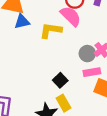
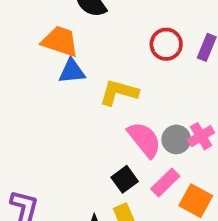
pink semicircle: (71, 16) -> (144, 140), moved
pink rectangle: (92, 72) -> (165, 182), moved, turned -42

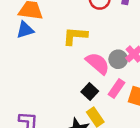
blue triangle: (72, 71) -> (25, 30), moved

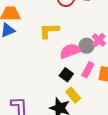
pink semicircle: (98, 63) -> (70, 51), turned -55

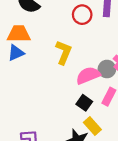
yellow L-shape: (49, 31) -> (64, 52), turned 115

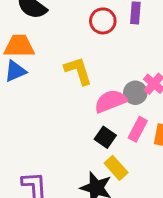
yellow L-shape: (64, 52) -> (78, 71), turned -40

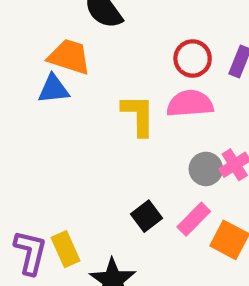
pink semicircle: (110, 101) -> (190, 104), moved
yellow rectangle: (116, 168) -> (66, 249), moved

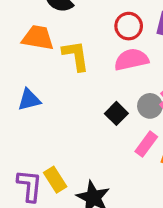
blue triangle: (53, 89) -> (29, 100), moved
yellow L-shape: (138, 115) -> (76, 56), moved
black square: (147, 216) -> (116, 113), moved

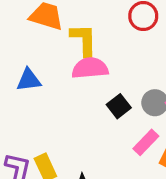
pink semicircle: (131, 60) -> (90, 68), moved

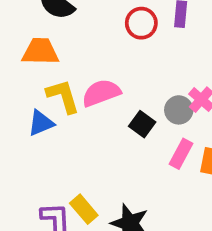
yellow L-shape: (84, 40) -> (63, 96), moved

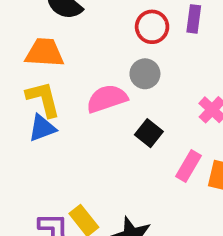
yellow L-shape: (63, 96) -> (43, 99), moved
gray circle: (179, 110) -> (145, 74), moved

